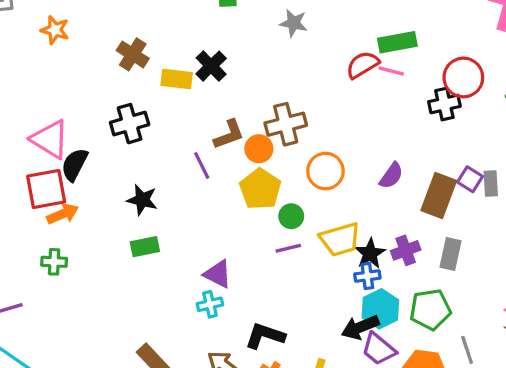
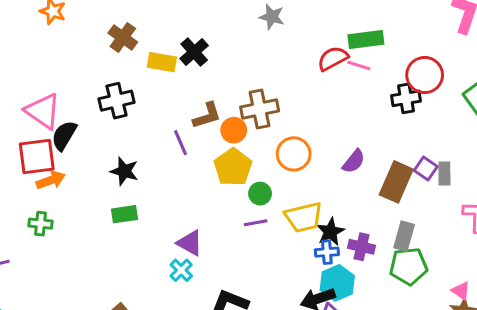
purple cross: (406, 250) -> (362, 247), moved, turned 30
cyan cross: (210, 304) -> (181, 270), turned -35
green pentagon: (430, 309) -> (409, 266), moved

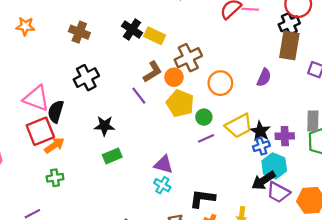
yellow rectangle: (162, 62) -> (155, 36), moved, turned 30
brown rectangle: (396, 182) -> (289, 45), moved

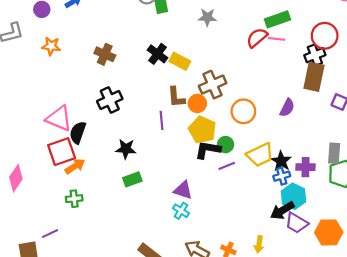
brown L-shape: (153, 72) -> (176, 97), turned 115
purple line: (139, 96) -> (161, 120), turned 30
black L-shape: (202, 199) -> (208, 150), moved

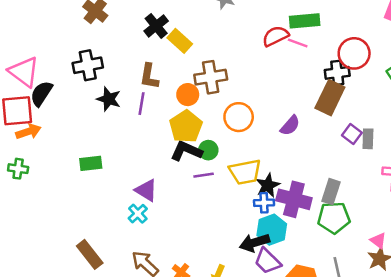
brown L-shape: (176, 97) -> (149, 76), moved
black star: (126, 149) -> (109, 99), moved
purple cross: (305, 167) -> (294, 199), size x1.5

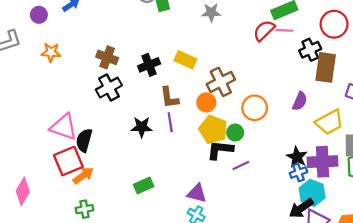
black cross: (156, 26) -> (149, 65), moved, turned 35
black cross: (88, 65) -> (109, 88), moved
black cross: (337, 73) -> (310, 50), moved
green circle: (208, 150) -> (235, 133), moved
yellow trapezoid: (245, 172) -> (329, 122), moved

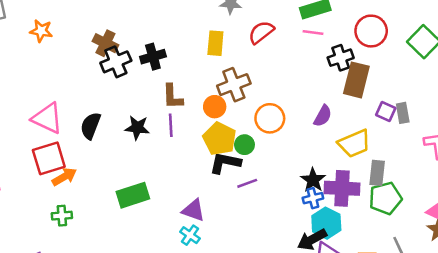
red semicircle: (264, 31) -> (261, 32), moved
yellow rectangle: (185, 60) -> (215, 43), moved, turned 65
black cross: (109, 88) -> (116, 62), moved
black semicircle: (84, 140) -> (90, 126), moved
green rectangle: (144, 185) -> (133, 195), size x1.4

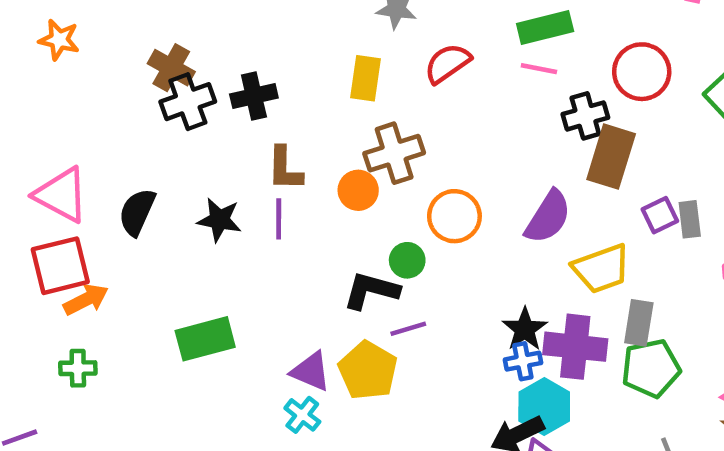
purple square: (386, 111) -> (660, 215), turned 36
purple semicircle: (323, 116) -> (548, 217), size x1.4
yellow pentagon: (219, 139) -> (368, 370), moved

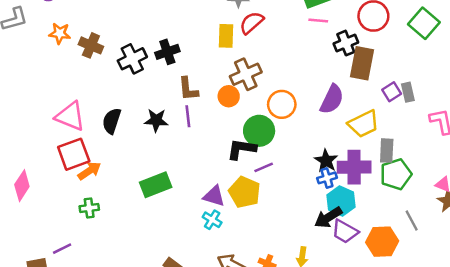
red semicircle: (447, 63) -> (252, 23), moved
brown cross: (171, 68) -> (91, 45), moved
green circle: (407, 260) -> (259, 131), size x1.6

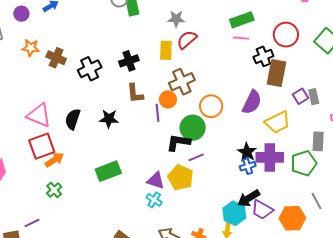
black cross: (167, 52) -> (129, 61), moved
purple line: (188, 116) -> (157, 113), moved
gray rectangle: (387, 151) -> (318, 141), moved
cyan hexagon: (341, 201) -> (234, 213), moved
green cross: (89, 208) -> (54, 190), turned -35

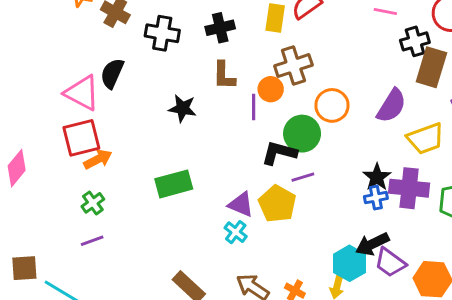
black cross: (90, 69) -> (162, 33), turned 30
black semicircle: (73, 119) -> (112, 73), moved
purple line: (32, 223) -> (92, 241), moved

